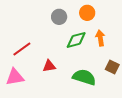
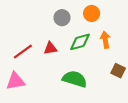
red triangle: (49, 66) -> (50, 48), moved
green semicircle: (84, 77) -> (75, 79), moved

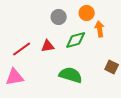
orange arrow: (105, 40) -> (100, 29), moved

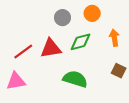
orange arrow: (100, 29) -> (114, 38), moved
red triangle: (48, 46) -> (51, 48), size x1.5

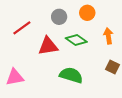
green diamond: (80, 42) -> (76, 40), turned 50
red line: (23, 51) -> (22, 28), moved

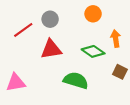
gray circle: (59, 17) -> (50, 19), moved
green diamond: (76, 40) -> (93, 51), moved

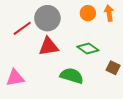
gray circle: (50, 19) -> (47, 18), size x1.6
orange arrow: (116, 39) -> (109, 13), moved

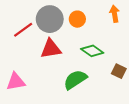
orange circle: (88, 13) -> (77, 19), moved
green semicircle: (72, 76) -> (75, 80), turned -50

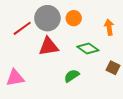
orange arrow: (115, 14) -> (109, 27), moved
green semicircle: (75, 80) -> (72, 76), size x0.7

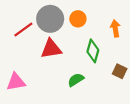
green diamond: (88, 48) -> (93, 51), turned 70

